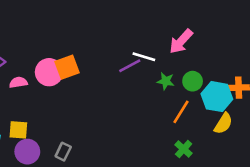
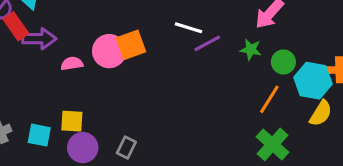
white line: (144, 57) -> (189, 28), moved
green star: (166, 81) -> (251, 50), moved
green cross: (184, 149) -> (273, 144), size x1.5

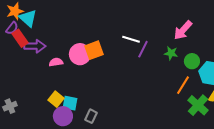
purple line: (207, 43) -> (143, 49), turned -36
yellow square: (72, 121) -> (56, 99), turned 35
cyan square: (39, 135) -> (70, 103), moved
green cross: (273, 144) -> (198, 105), moved

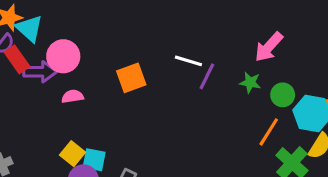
pink circle: (80, 54) -> (63, 56), moved

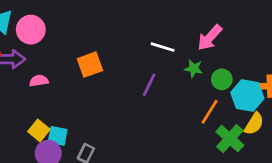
pink circle: (63, 56) -> (31, 30), moved
white line: (188, 61) -> (163, 47), moved
purple line: (207, 76) -> (149, 85), moved

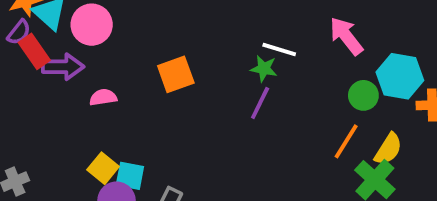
pink arrow: (210, 38) -> (346, 36), turned 100
green star: (194, 69) -> (264, 69), moved
cyan hexagon: (247, 95) -> (400, 76), moved
yellow semicircle: (254, 124) -> (388, 149), moved

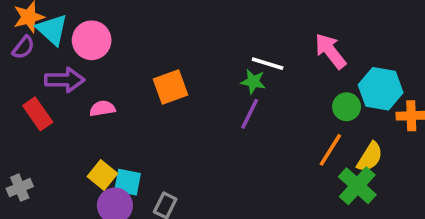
red rectangle: (34, 51) -> (38, 114), moved

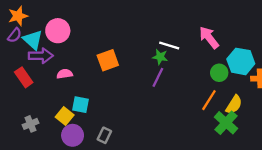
cyan triangle: (52, 30) -> (33, 40), moved
cyan square: (127, 182) -> (81, 105), moved
gray cross: (20, 188) -> (30, 124), moved

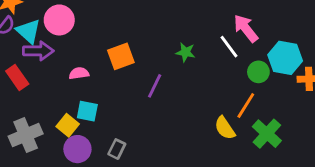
white line: (169, 45) -> (229, 47), moved, turned 36
pink semicircle: (65, 74) -> (79, 73), moved
purple line: (158, 77) -> (155, 86), moved
yellow semicircle: (234, 105) -> (225, 128), moved, turned 114
gray cross: (30, 124) -> (26, 135), size x1.6

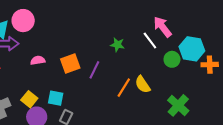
orange square: (121, 56) -> (70, 64), moved
orange line: (246, 106) -> (124, 88), moved
cyan square: (87, 111) -> (56, 98), moved
yellow semicircle: (225, 128) -> (143, 84), moved

